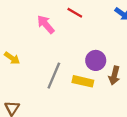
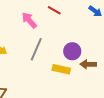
gray line: (54, 76) -> (36, 49), moved
brown arrow: (114, 76) -> (88, 64), turned 77

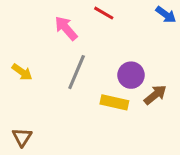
brown arrow: (88, 64) -> (155, 95), turned 140

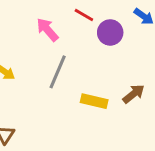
purple circle: (131, 75) -> (110, 32), moved

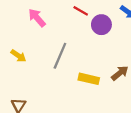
pink arrow: (47, 30) -> (37, 18), moved

